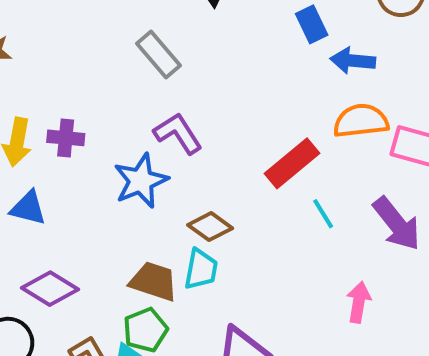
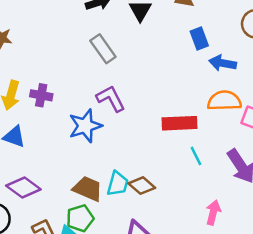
red rectangle: (292, 163) -> (180, 123), turned 32
brown diamond: (210, 227) -> (142, 186), moved

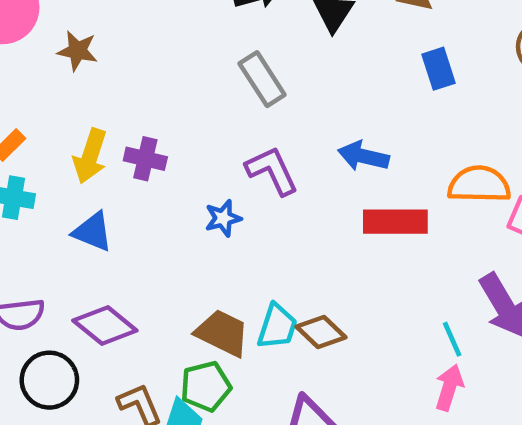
blue arrow: (223, 63) -> (363, 156), moved
blue star: (85, 126) -> (223, 218), size x0.6
cyan line: (196, 156) -> (452, 339), moved

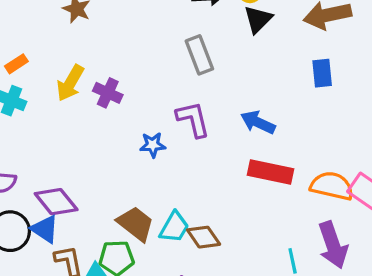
orange semicircle: (479, 184) -> (332, 186), moved
blue triangle: (93, 232) -> (45, 229), moved

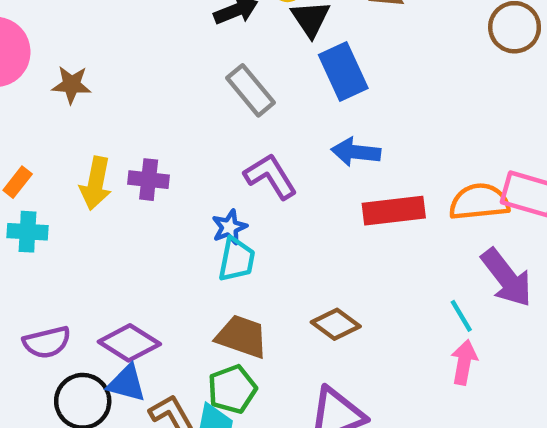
blue rectangle: (322, 73) -> (343, 72), moved, size x1.4
cyan trapezoid: (174, 227) -> (237, 259), moved

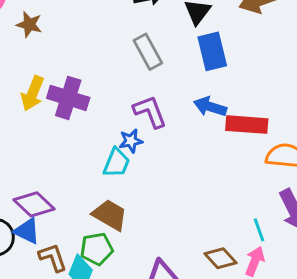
purple cross: (149, 180) -> (68, 98), size x1.5
red rectangle: (394, 211) -> (247, 125), moved
blue star: (229, 227) -> (131, 141), moved
brown diamond: (336, 324) -> (220, 258), moved

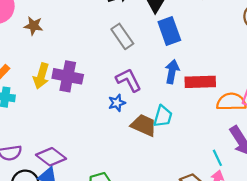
blue arrow: (210, 107) -> (172, 72), turned 90
cyan trapezoid: (116, 163) -> (163, 116), moved
brown trapezoid: (110, 215) -> (144, 125), moved

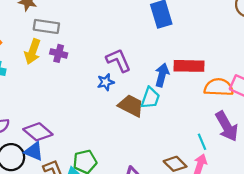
gray rectangle: (122, 36) -> (46, 26), moved, turned -50
blue arrow: (172, 72) -> (162, 75), moved
purple cross: (68, 76) -> (59, 53), size x0.6

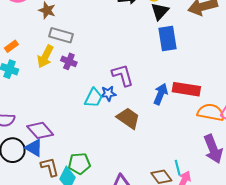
cyan trapezoid: (150, 98) -> (94, 98), moved
cyan line: (202, 142) -> (178, 168), moved

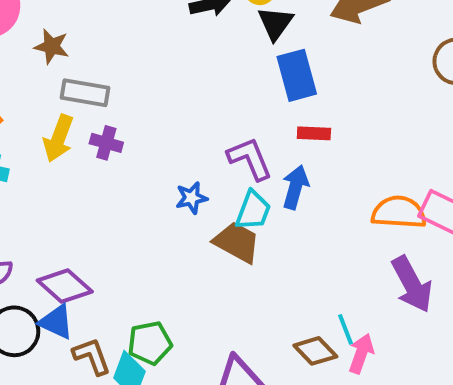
purple L-shape: (123, 75) -> (250, 159), moved
red rectangle: (186, 89) -> (314, 133), moved, size x0.6
cyan trapezoid: (94, 98) -> (253, 211), moved

